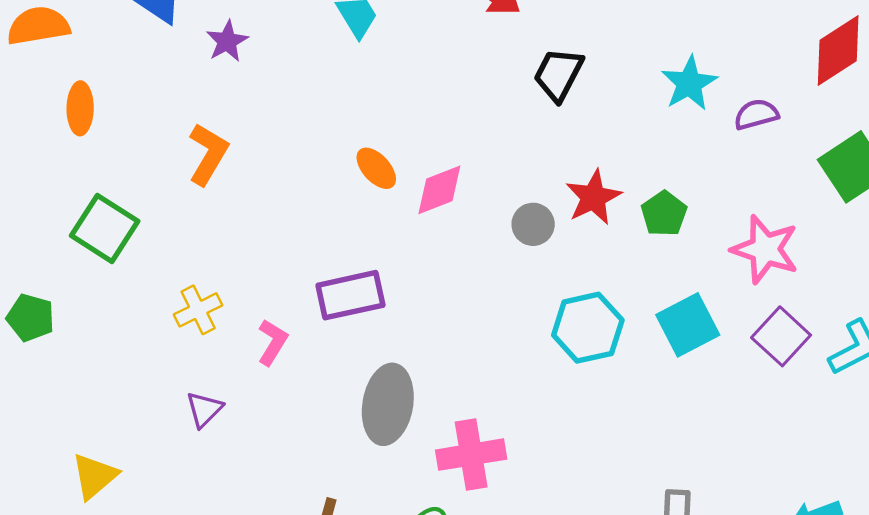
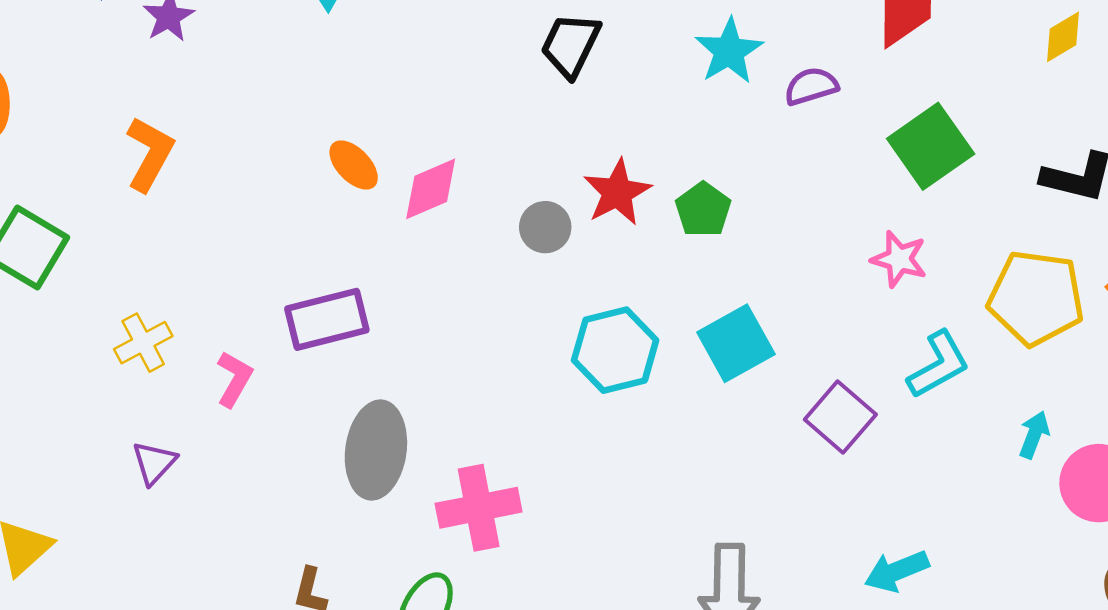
pink star: (765, 249) -> (899, 259), moved, size x0.7
purple square: (781, 336) -> (840, 417), moved

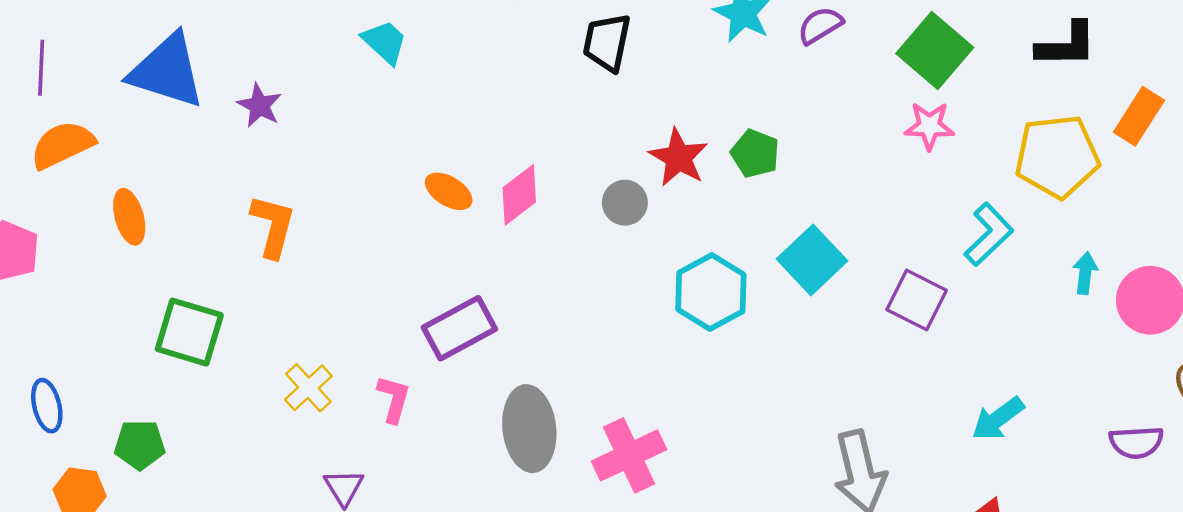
pink star: (899, 259) -> (929, 126), moved

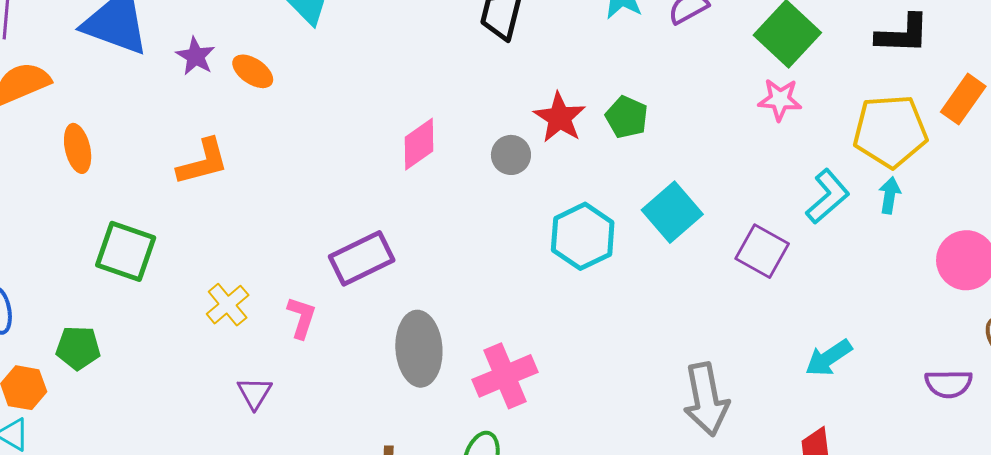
orange ellipse: (449, 191) -> (253, 71), moved
orange L-shape: (273, 226) -> (203, 162), turned 58
cyan arrow: (1085, 273) -> (890, 195), moved

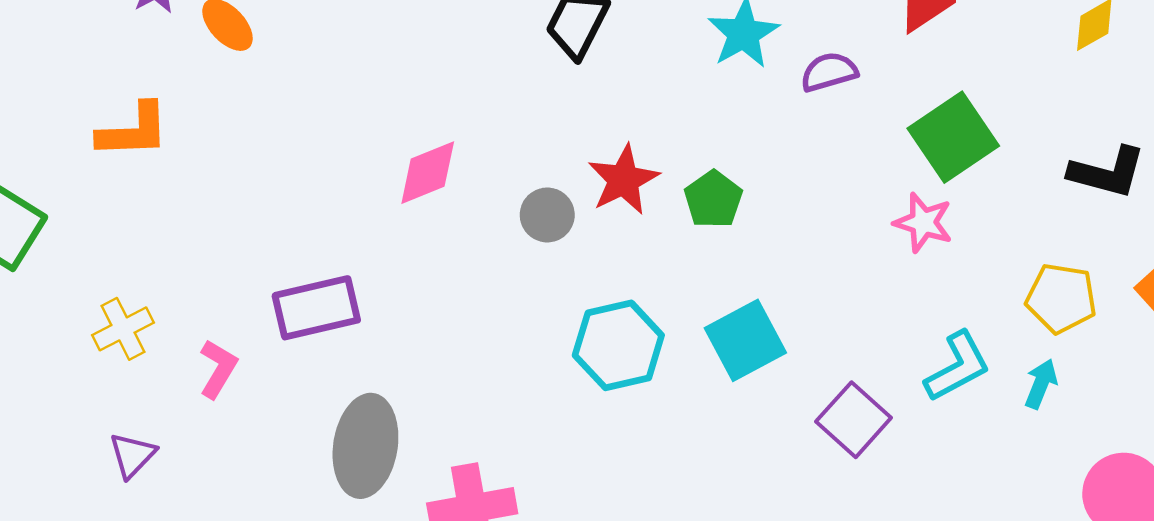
yellow pentagon: (890, 131) -> (1061, 298), size x0.7

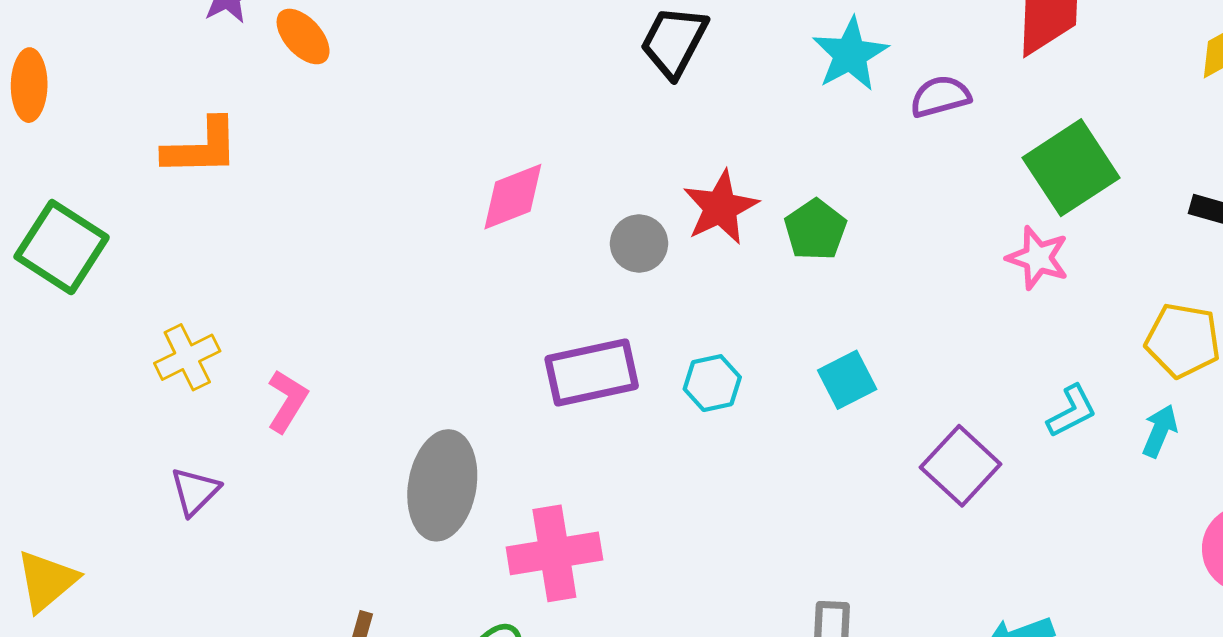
purple rectangle: (316, 308) -> (592, 373), moved
cyan square: (745, 340) -> (847, 380), size x0.7
cyan hexagon: (618, 345) -> (712, 383), size x0.6
cyan L-shape: (958, 367) -> (1072, 411), size x0.7

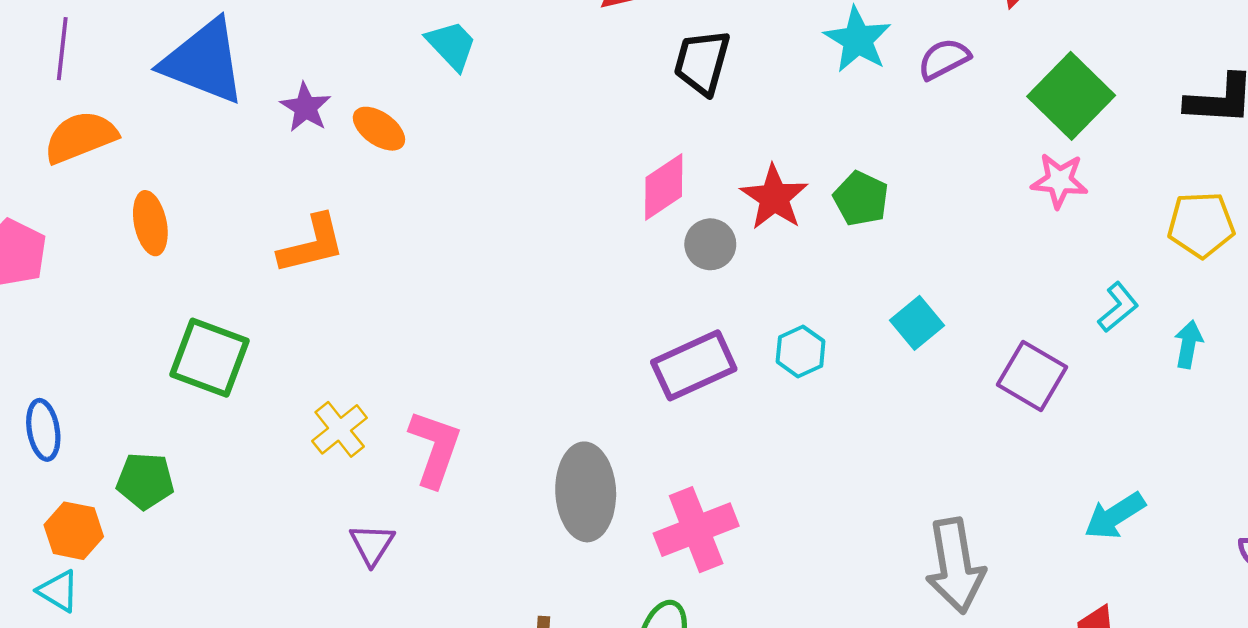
pink diamond: (513, 197) -> (664, 187), moved
pink L-shape: (287, 401) -> (435, 448), size x1.4
cyan arrow: (1160, 431) -> (1188, 344), moved

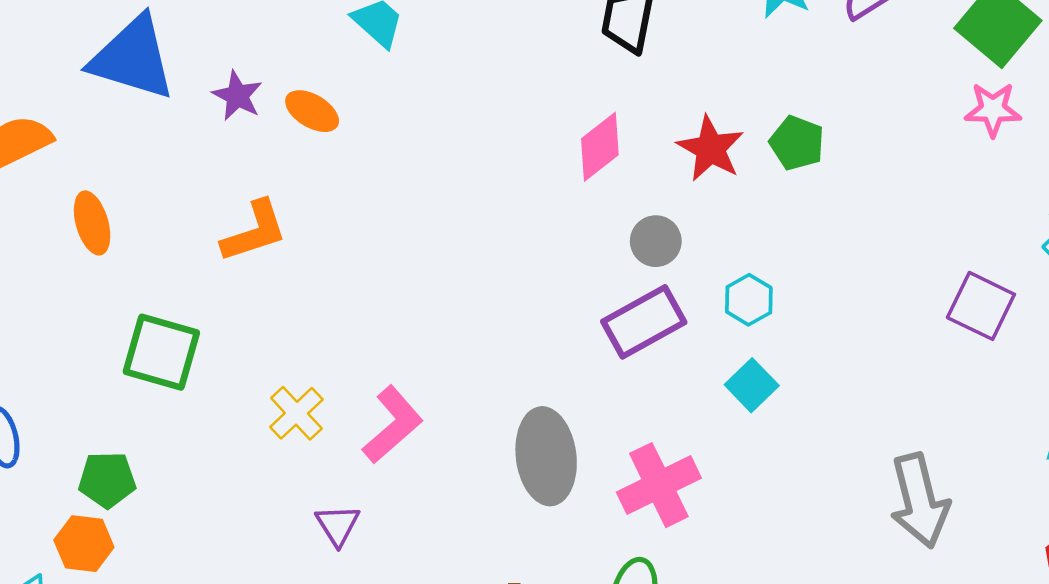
gray circle: (710, 244) -> (656, 241), moved
cyan square: (917, 323) -> (752, 385), moved
pink L-shape: (435, 448) -> (393, 425), turned 34
orange hexagon: (74, 531) -> (84, 544), moved

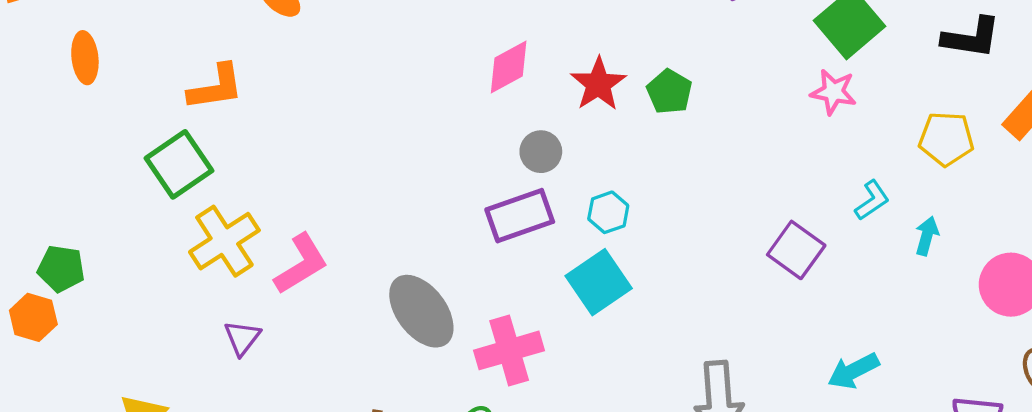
green square: (161, 352) -> (179, 164), moved, turned 30
cyan square: (752, 385) -> (599, 282), size x1.5
yellow cross: (296, 413) -> (224, 241), size x1.5
gray ellipse: (546, 456) -> (421, 311), turned -40

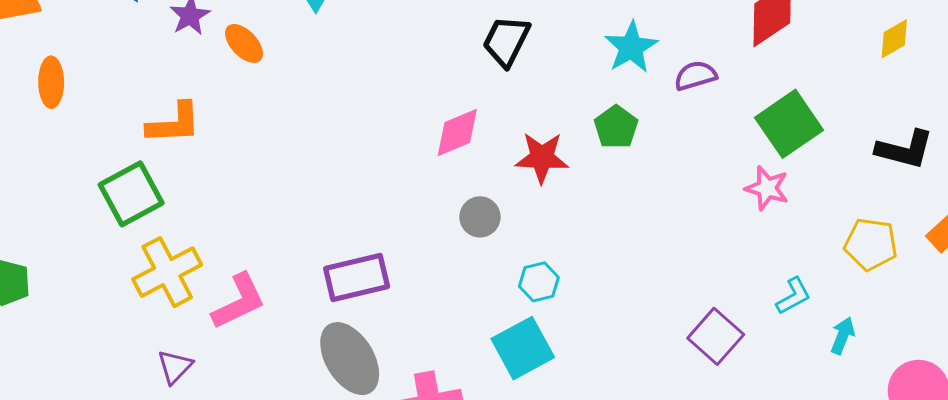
red star: (598, 84) -> (542, 158), turned 30
green pentagon: (669, 92) -> (616, 127), moved
purple rectangle: (520, 216) -> (357, 277), moved

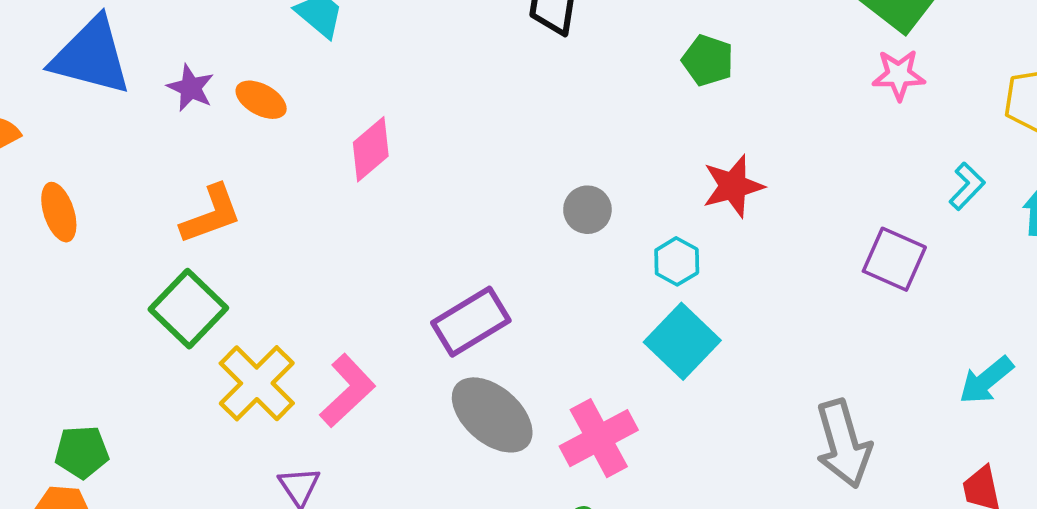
pink diamond: (457, 132) -> (371, 149), moved
red star: (542, 158) -> (733, 186), moved

